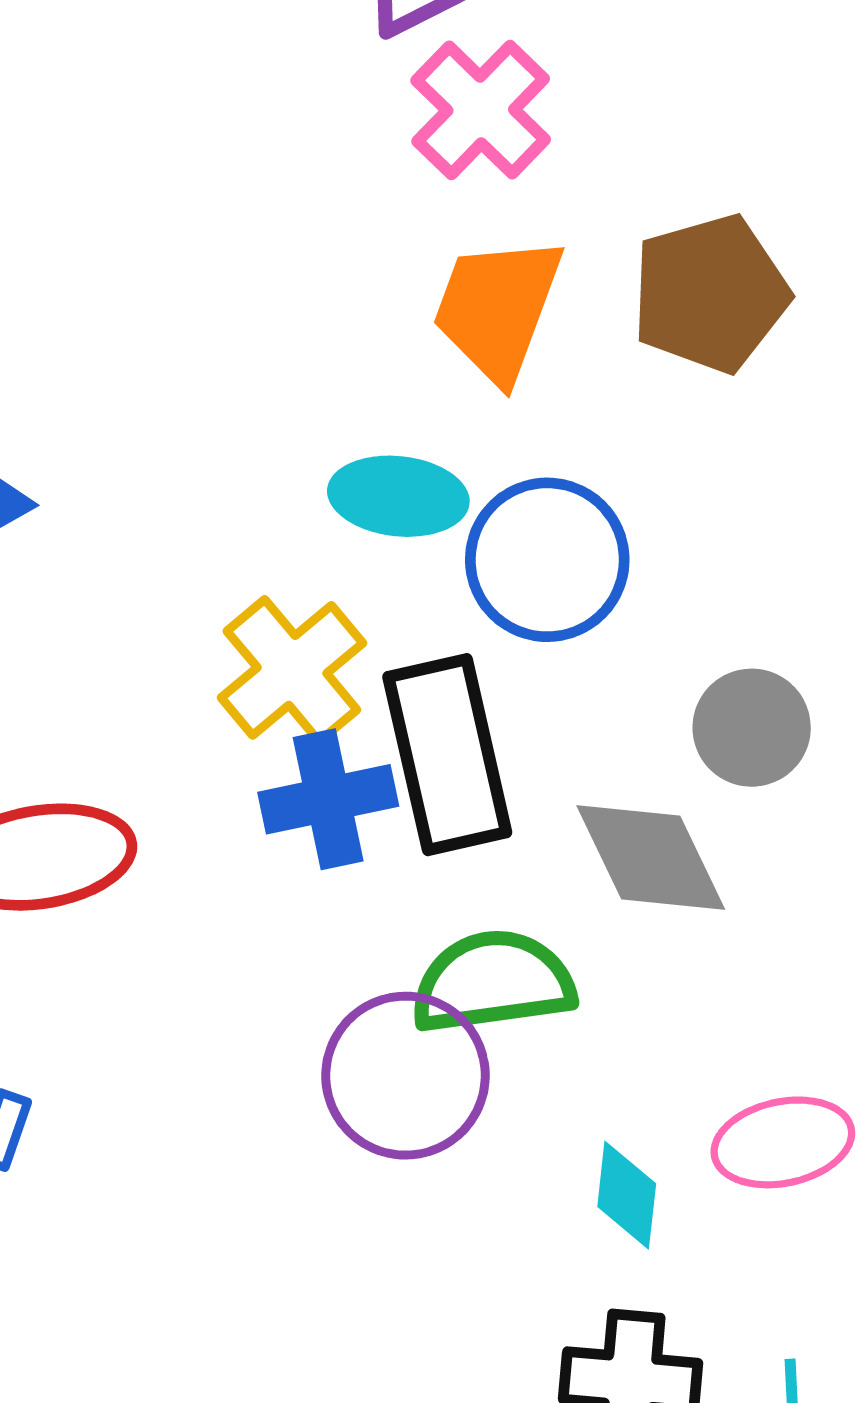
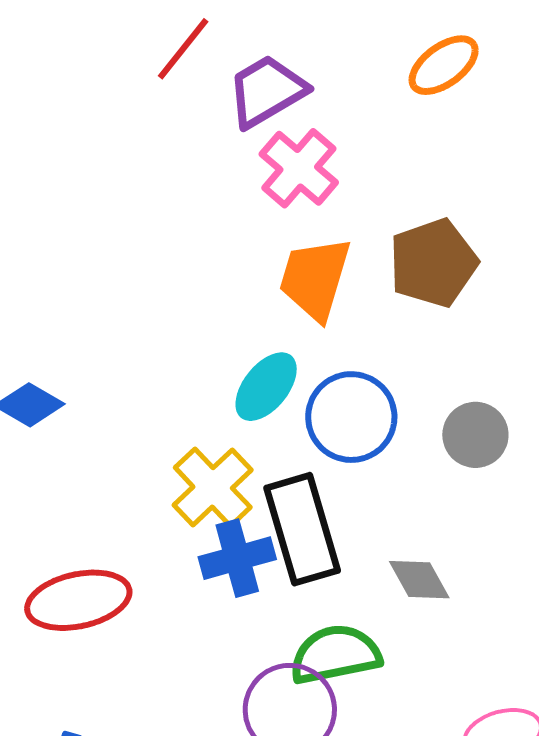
cyan ellipse: (398, 496) -> (266, 387), turned -54
gray circle: (752, 728) -> (475, 435), moved
gray diamond: (651, 857) -> (419, 580), size x0.7

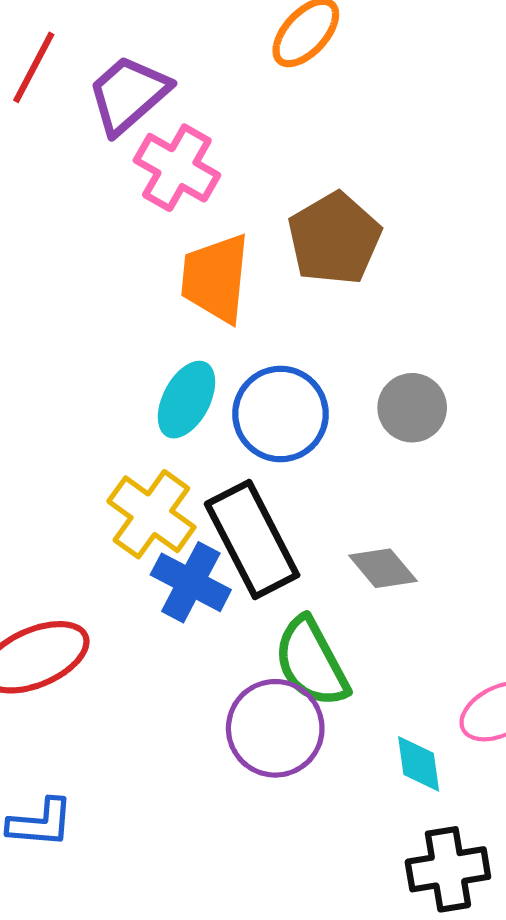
blue cross: (237, 558) -> (191, 582), turned -36
green semicircle: (335, 655) -> (311, 662), turned -96

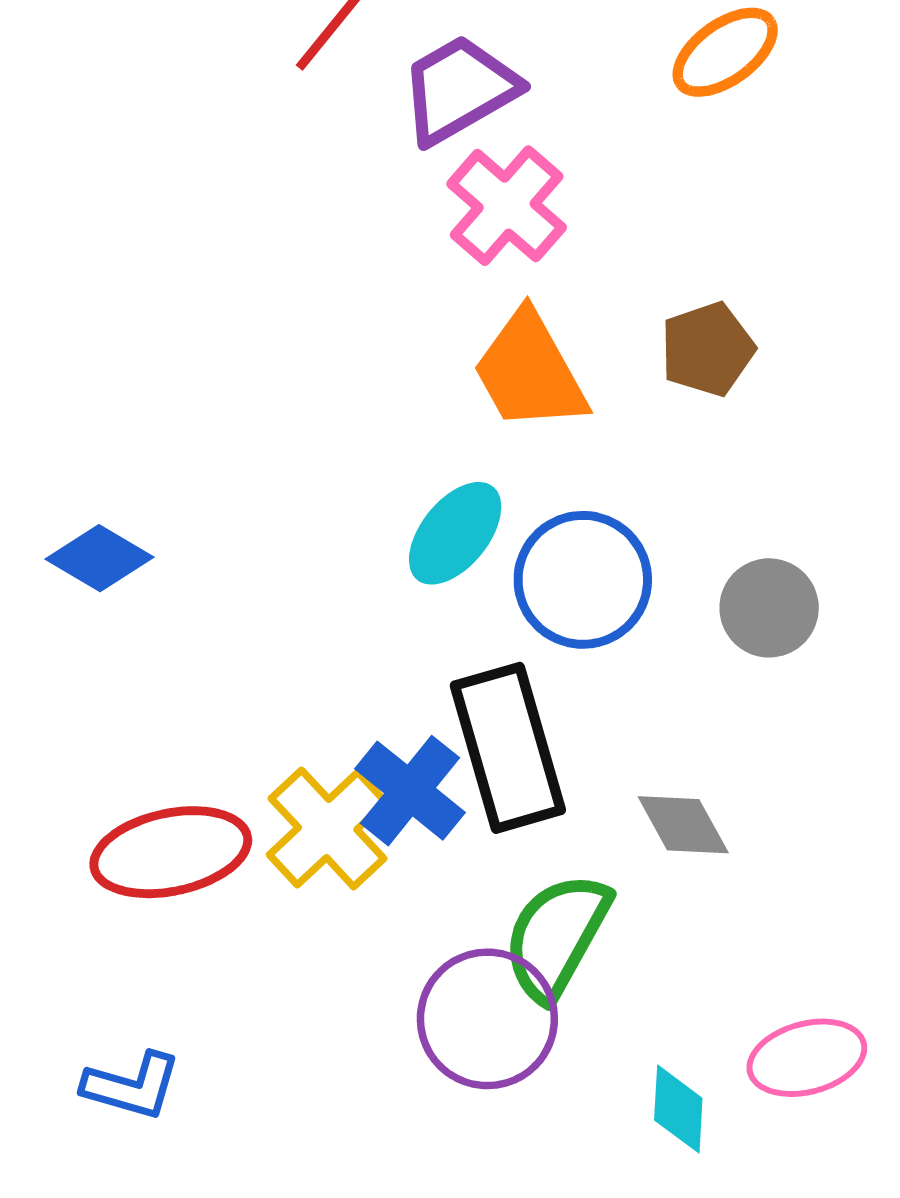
brown pentagon: (334, 239) -> (707, 349), size x0.7
orange trapezoid: (215, 278) -> (530, 371), turned -46
yellow cross: (151, 514) -> (328, 829), moved
green semicircle: (311, 662) -> (556, 936), turned 46

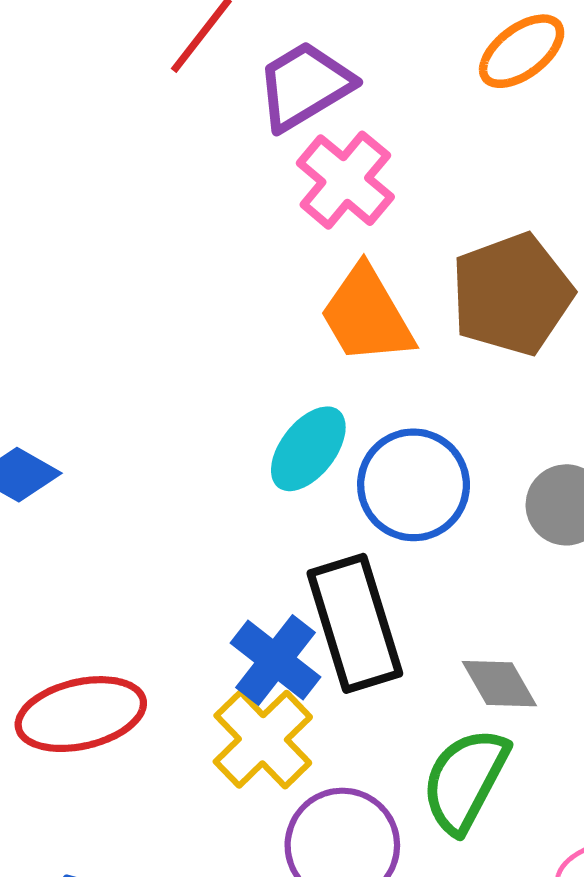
brown pentagon: (707, 349) -> (512, 294), size x1.6
yellow cross: (328, 829) -> (263, 739), moved
green semicircle: (556, 936) -> (465, 780), moved

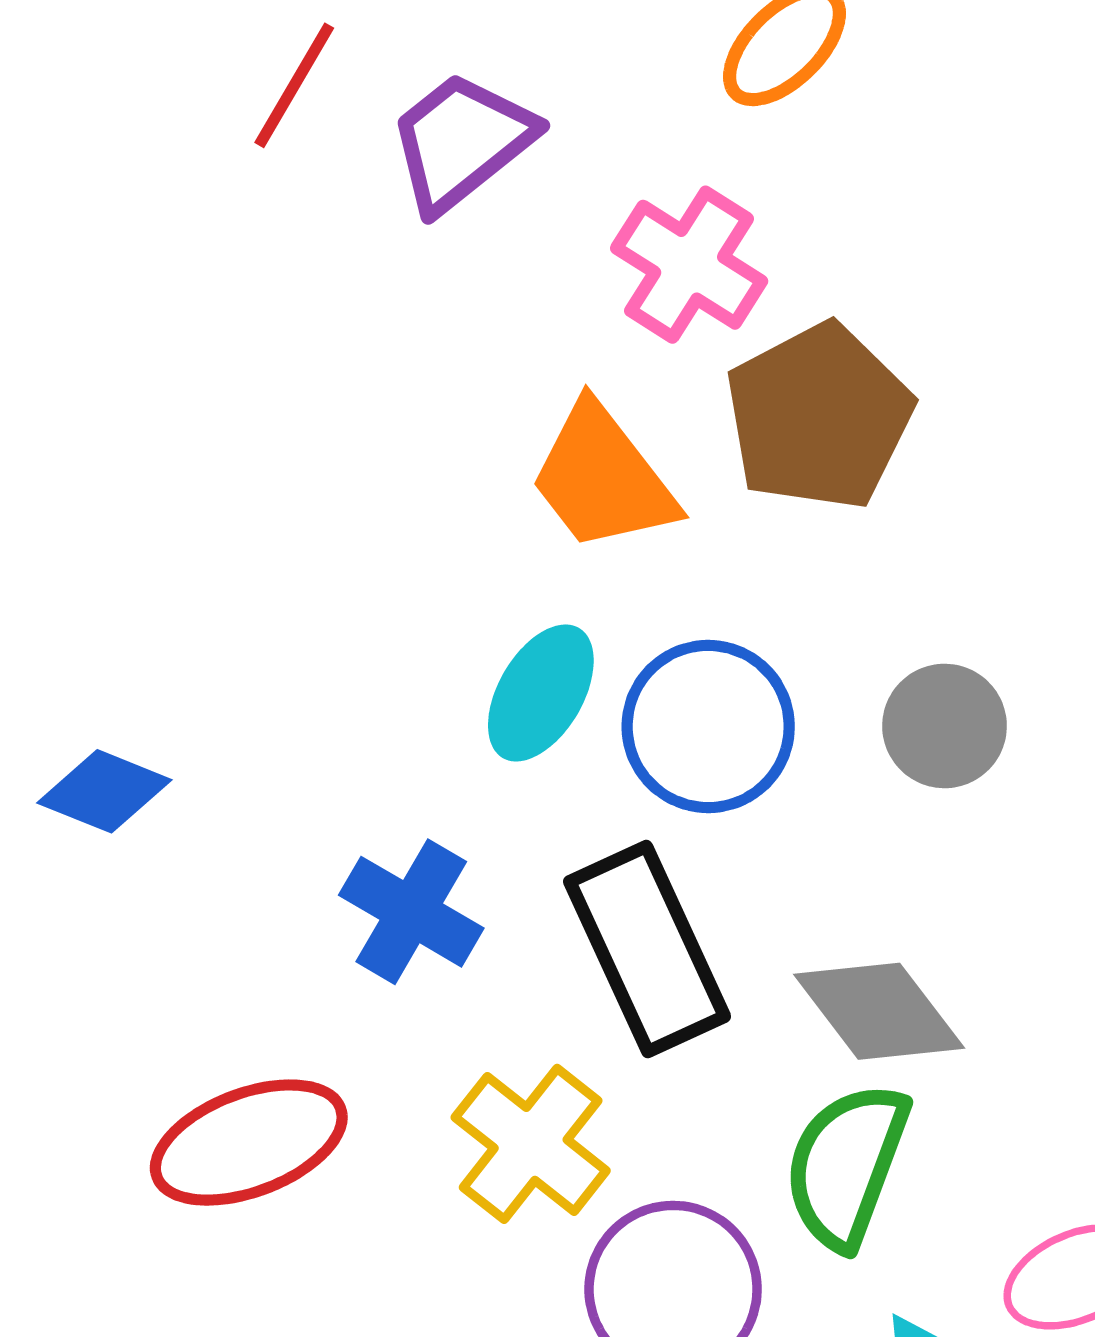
pink cross: (345, 180) -> (689, 265), moved
blue cross: (275, 660) -> (411, 912), moved
gray diamond: (499, 684) -> (879, 1011), size x1.4

